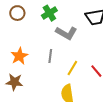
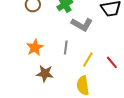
brown star: (14, 82) -> (45, 73), moved

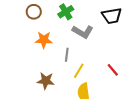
orange star: (35, 47) -> (44, 40), moved, turned 30
yellow line: (88, 59) -> (79, 71), moved

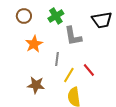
gray L-shape: (83, 32) -> (73, 36), turned 50
orange star: (44, 40) -> (34, 44), turned -30
red line: (113, 70) -> (89, 70), moved

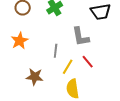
gray L-shape: (73, 36) -> (81, 37), moved
orange star: (34, 44) -> (20, 41), moved

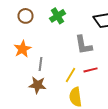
gray line: (56, 51) -> (40, 64), moved
red line: (88, 62) -> (90, 70), turned -64

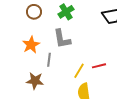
gray L-shape: (84, 45) -> (62, 39), moved
brown star: (38, 85) -> (35, 81), moved

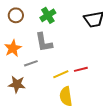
gray line: (49, 60) -> (31, 63), turned 64
yellow line: (79, 71) -> (61, 74), turned 35

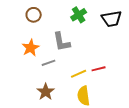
green cross: (48, 15) -> (79, 15), moved
brown star: (17, 84) -> (46, 92), moved, turned 30

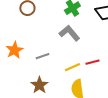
gray L-shape: (62, 42) -> (69, 33), moved, turned 150
orange star: (31, 48) -> (14, 50), moved

